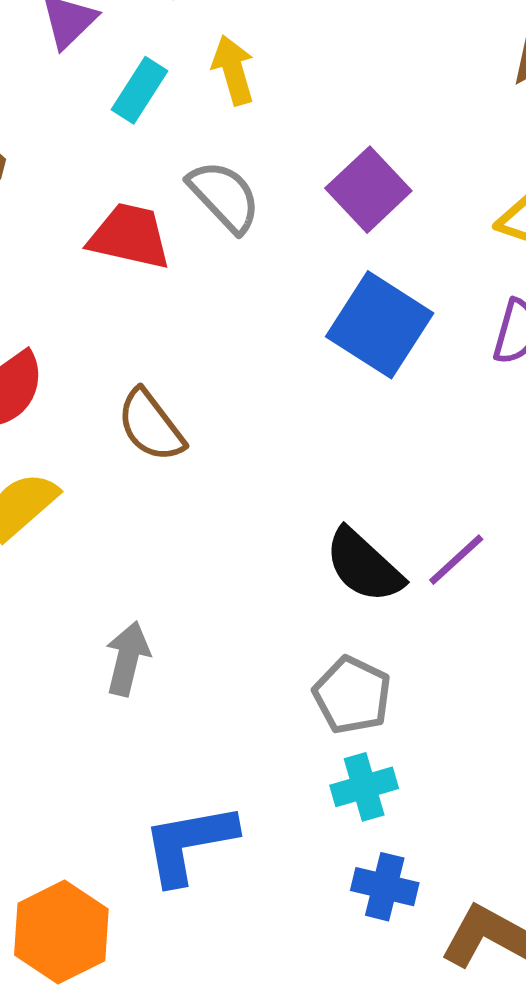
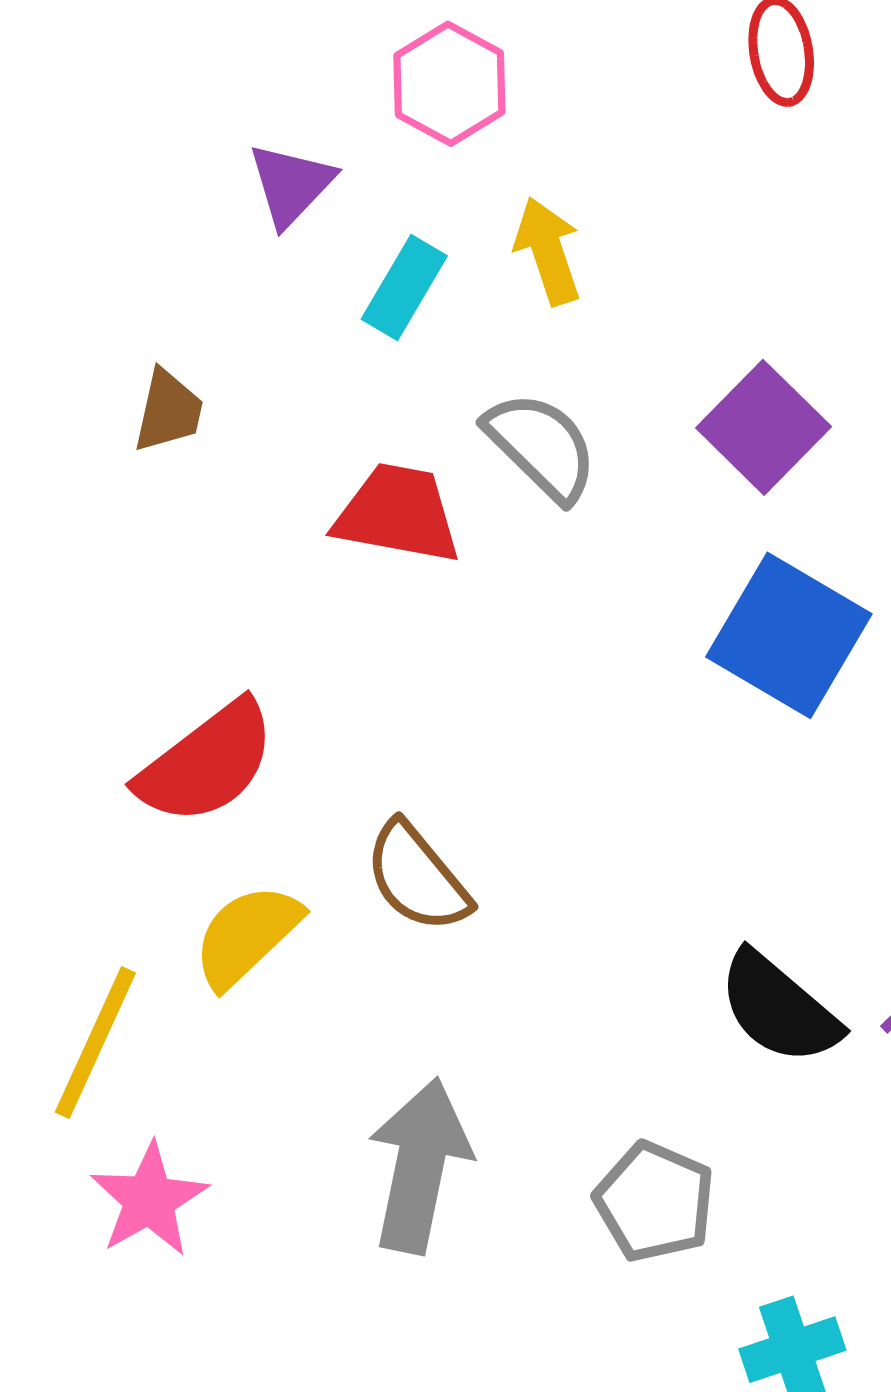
brown semicircle: (151, 426) -> (417, 877), moved
gray arrow: (127, 659) -> (419, 1166), size x1.5
gray pentagon: (352, 695) -> (655, 1202), moved

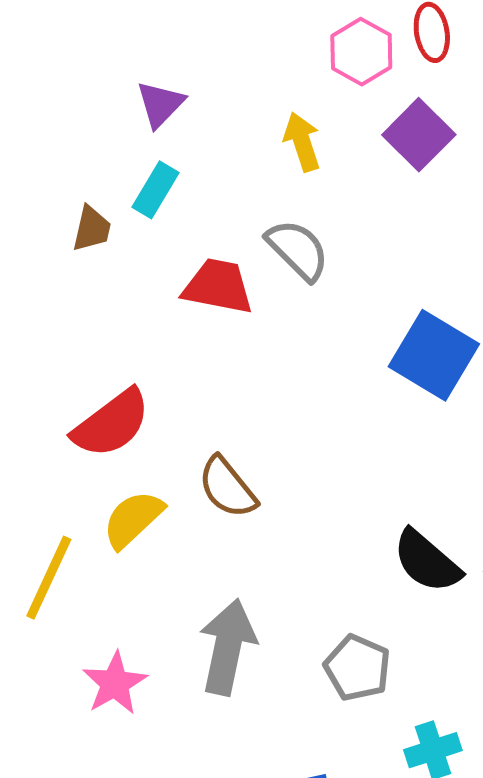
pink hexagon: (449, 84) -> (361, 52), moved
cyan rectangle: (404, 288) -> (155, 190), moved
purple square: (764, 427) -> (419, 135), moved
pink star: (149, 1200) -> (115, 683), moved

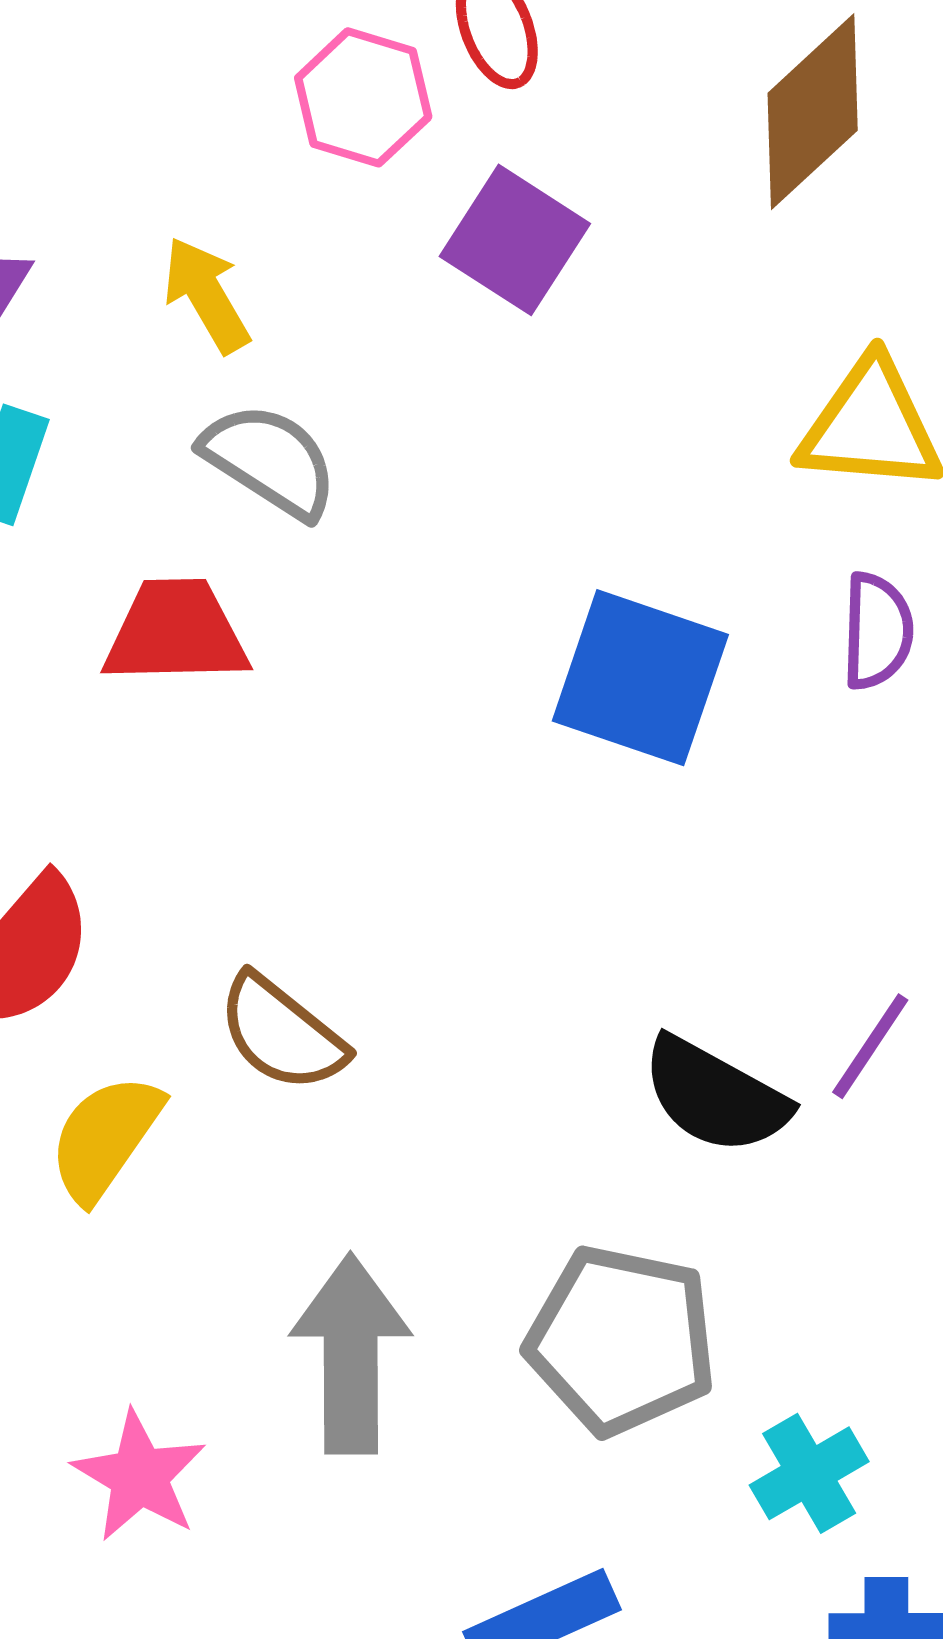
yellow arrow: (302, 142) -> (206, 295), moved
gray semicircle: (298, 250) -> (270, 461), moved
gray pentagon: (357, 668) -> (621, 1340), size x1.4

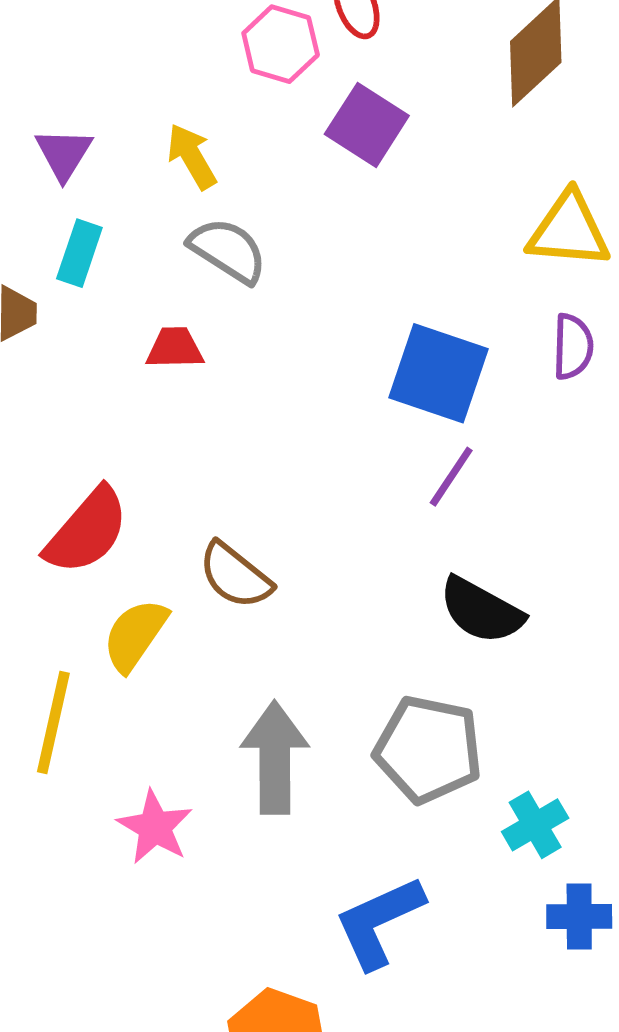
red trapezoid: (176, 632) -> (175, 348), size x0.7
purple line: (870, 1046) -> (451, 477), moved

